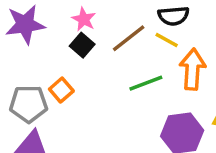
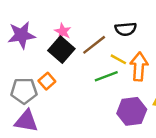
yellow line: (167, 40) -> (118, 59), moved
black square: (82, 45) -> (61, 50), size x1.5

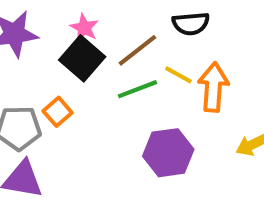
green line: (106, 76) -> (137, 89), moved
purple hexagon: (132, 111) -> (168, 153), moved

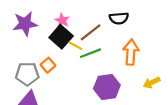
yellow line: (178, 75) -> (75, 46), moved

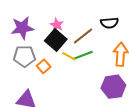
yellow line: (75, 46) -> (69, 56), moved
gray pentagon: (27, 74) -> (24, 56), moved
purple hexagon: (107, 87) -> (113, 87), moved

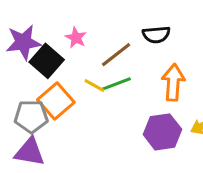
black square: (56, 40) -> (47, 61), moved
gray pentagon: (24, 56) -> (31, 116), moved
orange square: (44, 66) -> (56, 101), size x1.6

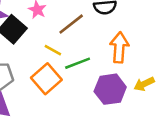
green line: (116, 84) -> (78, 63), moved
orange square: (56, 101) -> (46, 79), moved

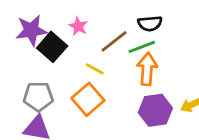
orange arrow: (119, 48) -> (147, 69), moved
green line: (78, 63) -> (142, 47), moved

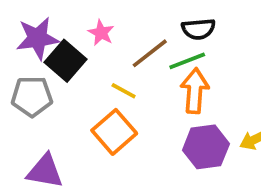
gray pentagon: (38, 97) -> (32, 96), moved

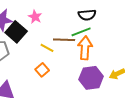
brown line: (150, 53) -> (64, 40), moved, turned 40
orange square: (114, 132) -> (42, 70), size x0.6

